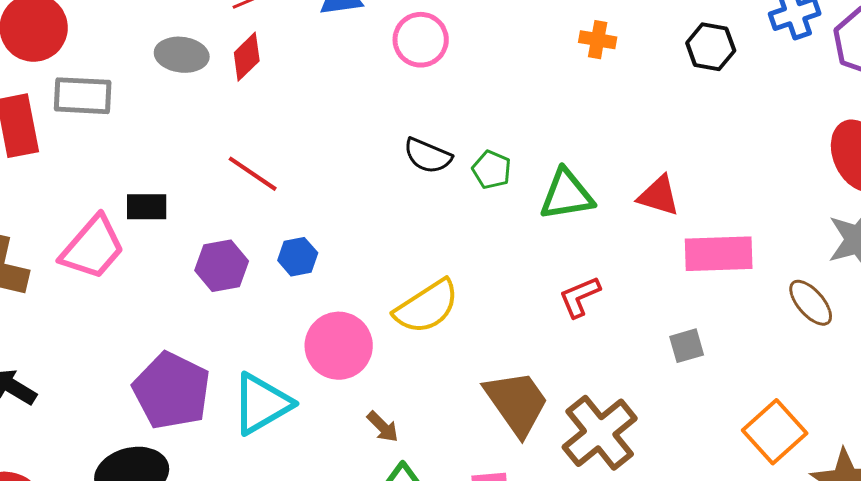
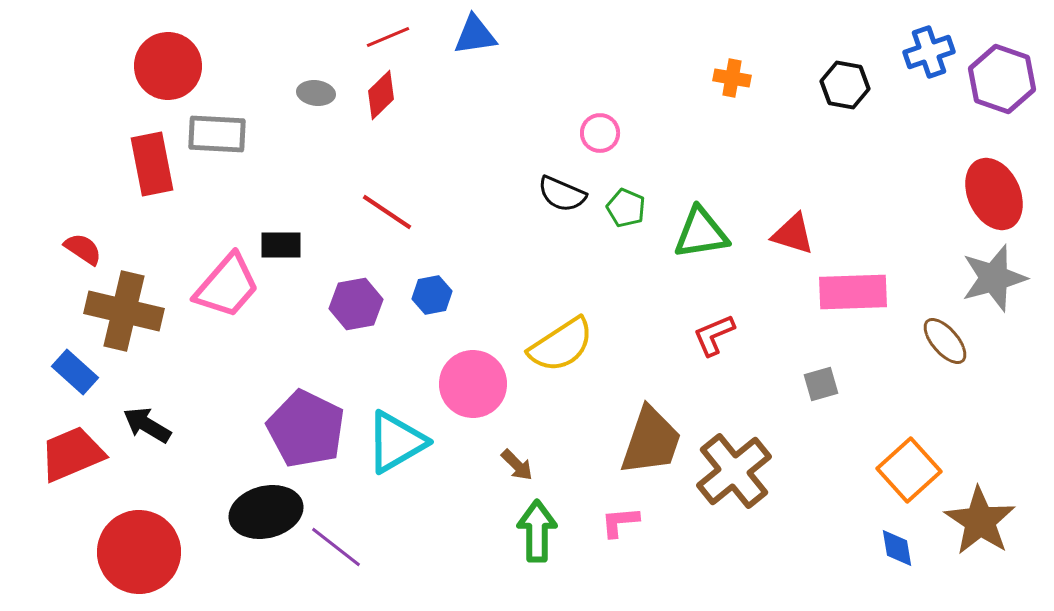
pink circle: (421, 40) -> (600, 133), moved, size x0.7
gray ellipse: (182, 55) -> (316, 93), size x0.7
brown trapezoid: (517, 403) -> (651, 441), turned 54

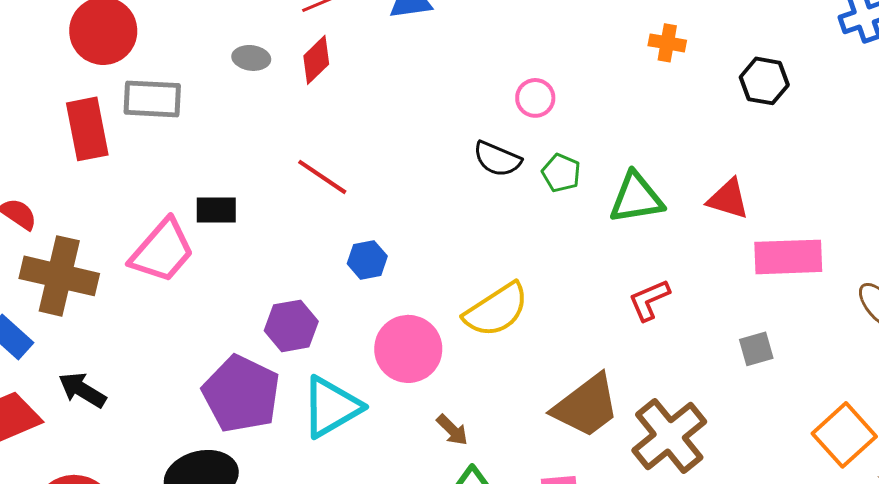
black hexagon: (845, 85) -> (764, 81), moved
purple hexagon: (356, 304) -> (291, 326), moved
brown trapezoid: (651, 441) -> (586, 406), turned 34

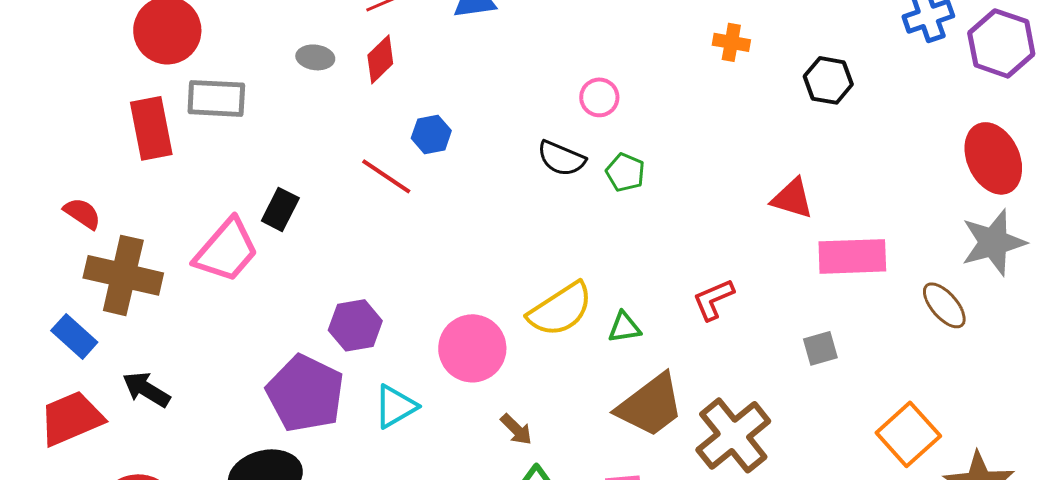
green triangle: (636, 198) -> (624, 327), moved, size x0.6
black rectangle: (216, 210) -> (280, 209), turned -63
blue hexagon: (367, 260) -> (431, 134), moved
cyan triangle: (331, 407) -> (395, 406), size x0.7

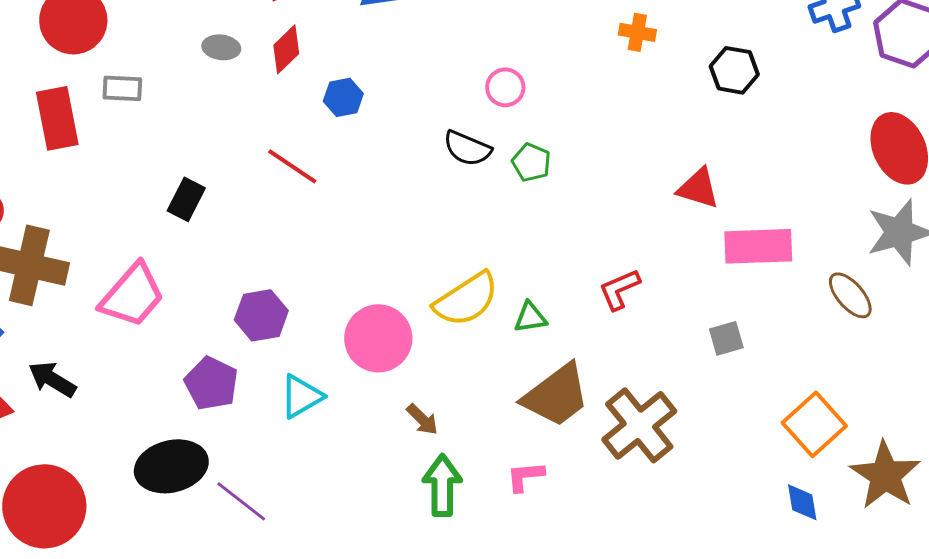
gray rectangle: (216, 98) -> (122, 88), size x0.7
blue hexagon: (431, 134) -> (343, 97), moved
pink trapezoid: (226, 250) -> (132, 295), moved
purple pentagon: (305, 393) -> (211, 383), size x0.7

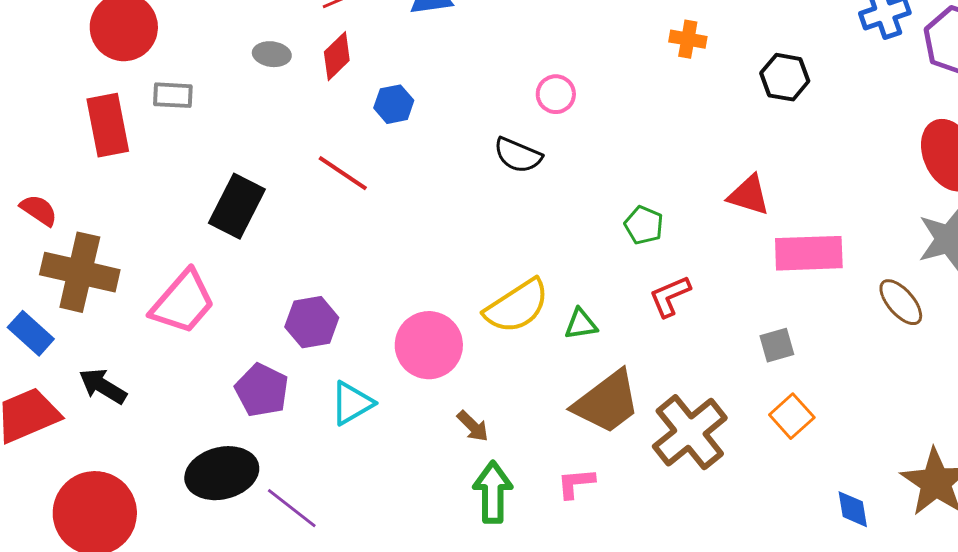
green pentagon: (531, 162) -> (644, 225), moved
black rectangle: (186, 199) -> (237, 206), size x1.5
orange square: (814, 424) -> (792, 416), moved, size x0.7

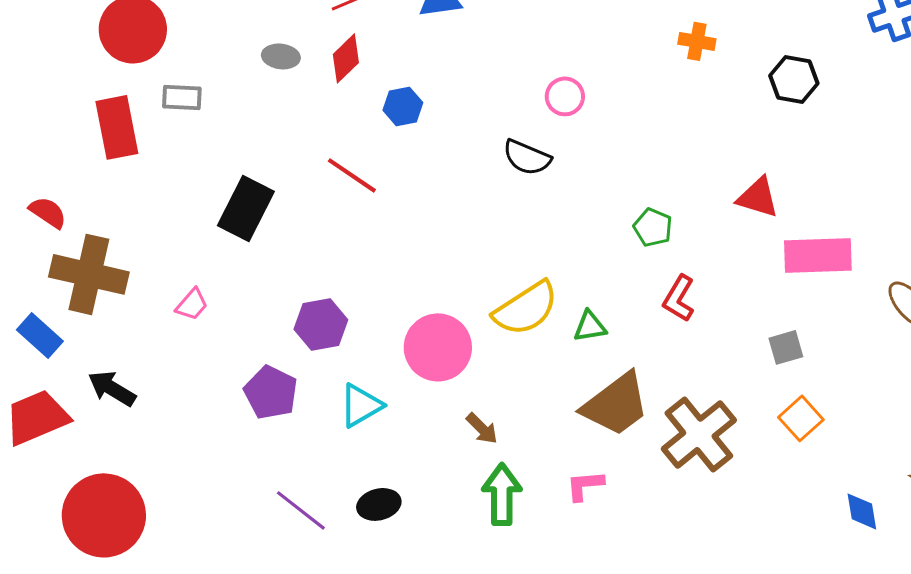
red L-shape: (670, 296) -> (679, 298), turned -36
pink trapezoid: (183, 302) -> (192, 304), size x0.5
black ellipse: (222, 473) -> (379, 504), moved, size x0.6

